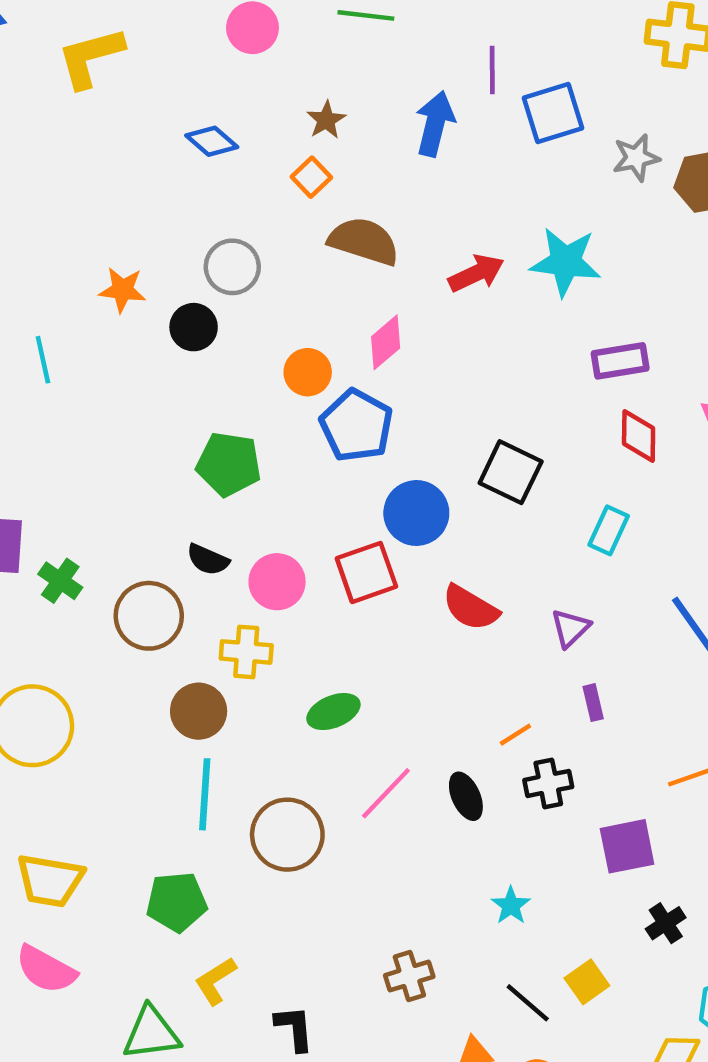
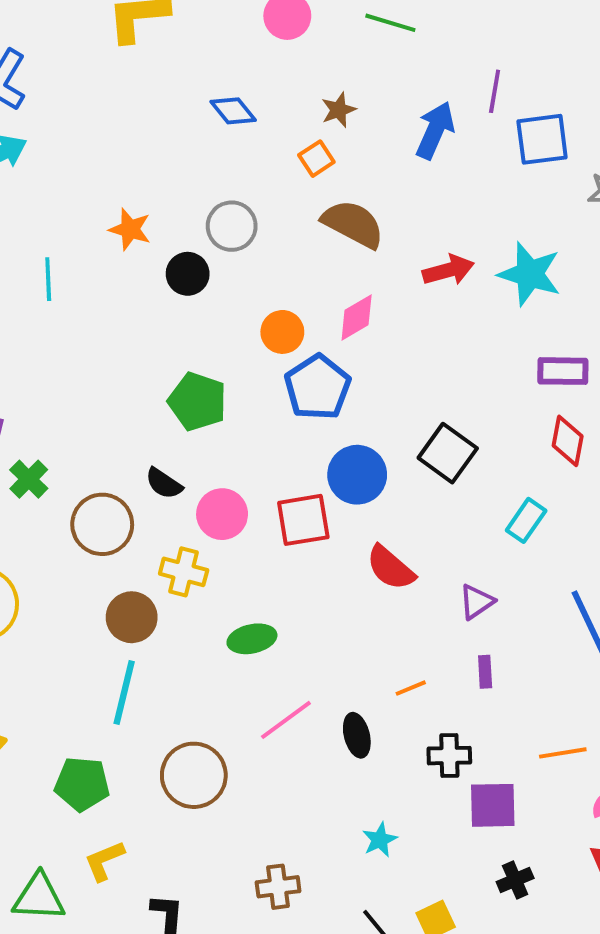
black cross: (548, 783) -> (449, 756), moved
brown circle: (287, 835) -> (194, 775), moved

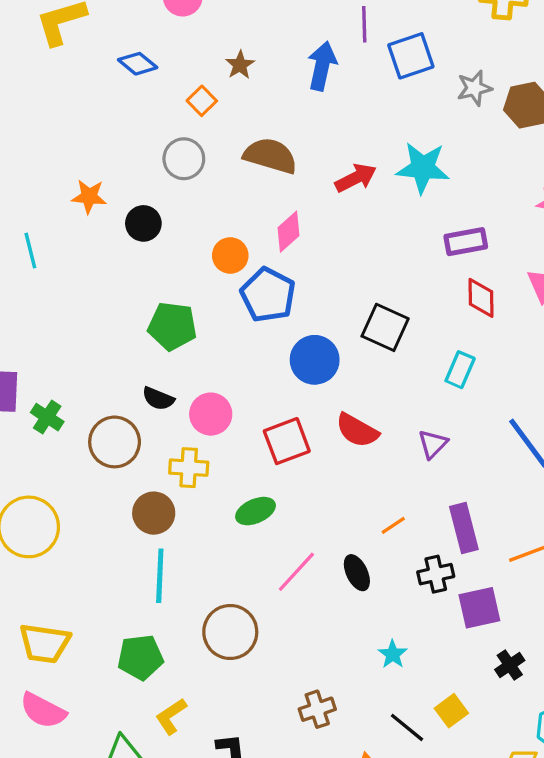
blue diamond: (233, 111) -> (138, 64), moved
orange square: (316, 159) -> (202, 101), moved
gray circle: (232, 226) -> (184, 159), moved
red square: (303, 520) -> (287, 441), moved
purple rectangle: (485, 672) -> (464, 528), moved, size x1.8

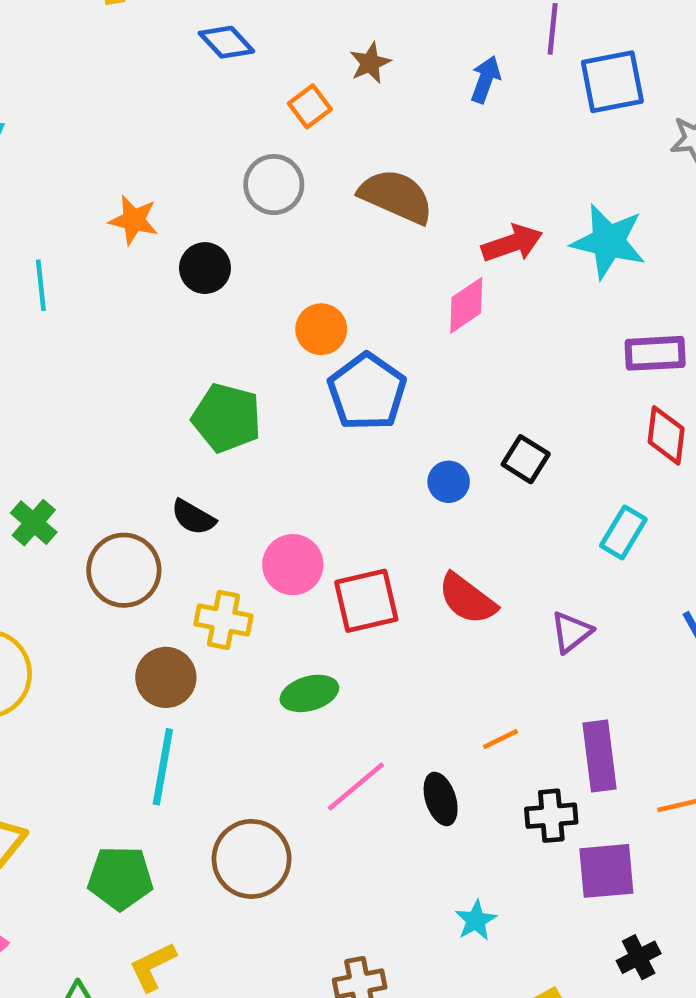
blue arrow: (322, 66) -> (486, 79), size x0.7
pink diamond: (289, 232) -> (466, 305), moved
black square: (385, 327) -> (526, 459), size x0.7
blue circle: (315, 360) -> (449, 482), moved, size x0.6
pink circle: (211, 414) -> (293, 565), moved

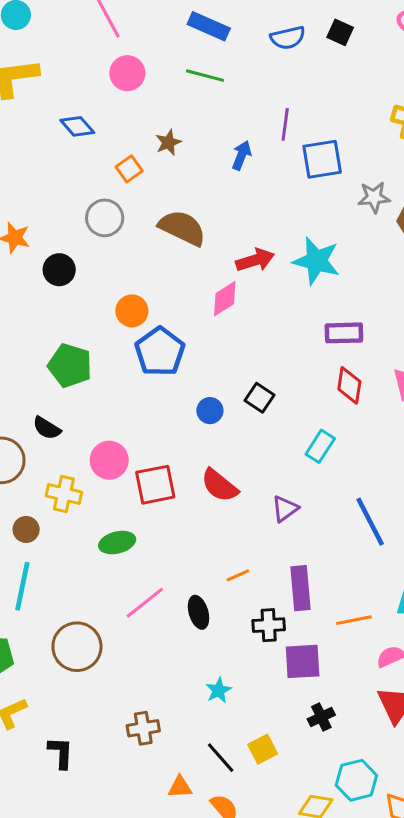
brown circle: (166, 677) -> (26, 529), size x0.7

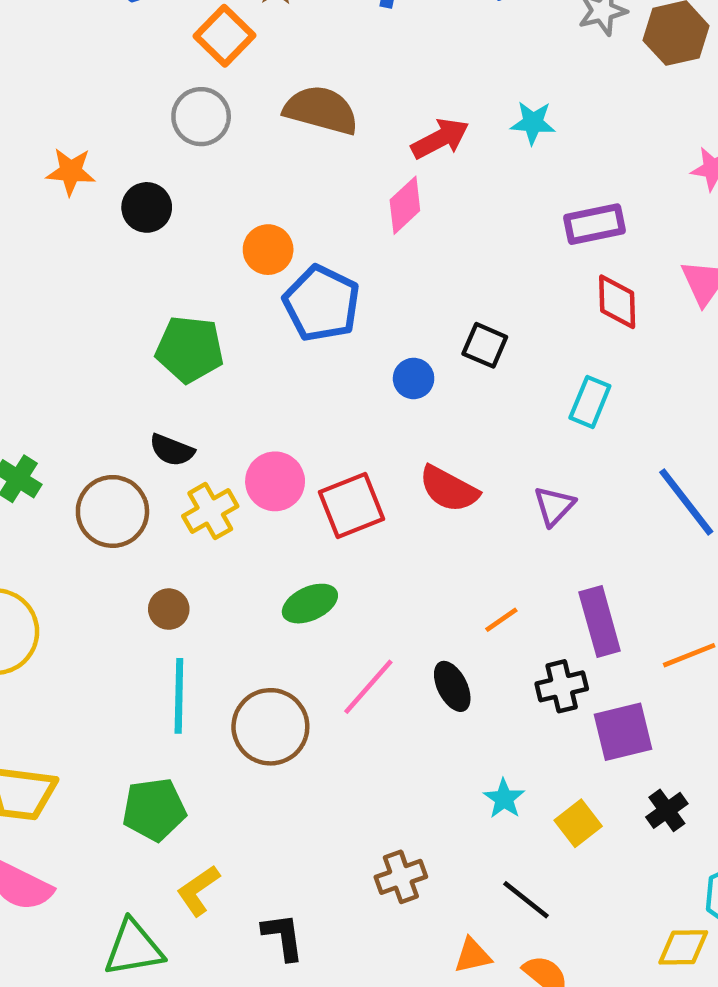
orange square: (129, 169) -> (225, 36), size x1.4
cyan star: (316, 261) -> (533, 123), size x0.6
yellow cross: (64, 494) -> (210, 511), moved, turned -32
brown circle: (77, 647) -> (270, 727), moved
yellow square: (263, 749) -> (578, 823), moved

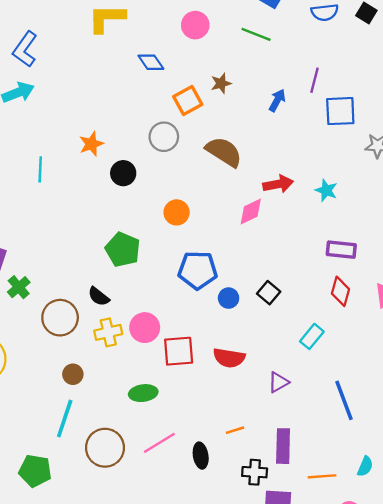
orange star: (71, 172) -> (91, 144), turned 30
blue pentagon: (322, 303) -> (198, 270), moved, turned 30
red semicircle: (449, 489) -> (229, 358), turned -36

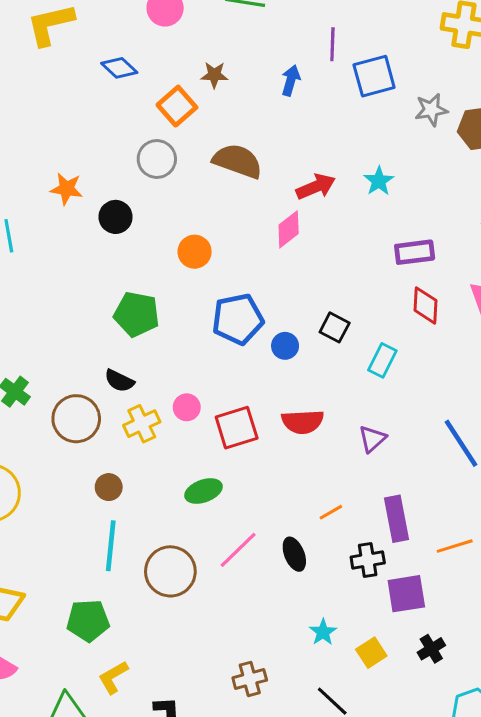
brown star: (221, 83) -> (214, 75), turned 30
orange star: (91, 144) -> (67, 189), turned -30
cyan star: (326, 190) -> (379, 181), turned 30
pink circle: (145, 328) -> (187, 407), size x0.7
cyan rectangle: (312, 336) -> (382, 360), moved

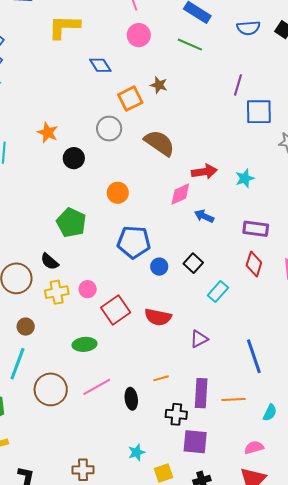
blue arrow: (291, 80) -> (204, 216), moved, turned -96
red square: (237, 428) -> (116, 310), turned -32
orange line: (455, 546) -> (234, 399), moved

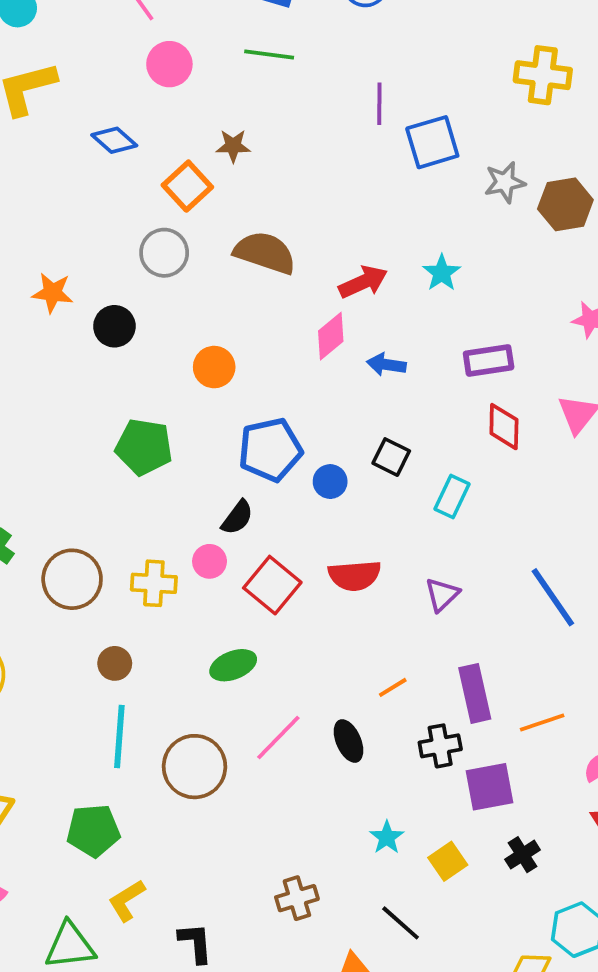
black semicircle: (50, 262) -> (237, 517), moved, turned -78
yellow cross: (57, 292) -> (154, 583), turned 30
orange line: (234, 399) -> (542, 722), moved

